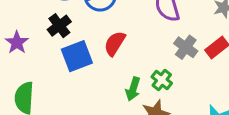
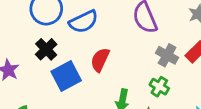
green cross: (162, 80) -> (159, 87), moved

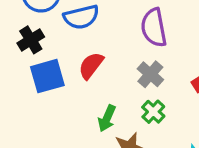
gray cross: (167, 55) -> (150, 74), moved

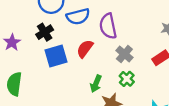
purple semicircle: (154, 28) -> (108, 26), moved

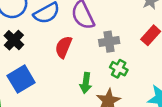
gray cross: (124, 54) -> (109, 42), turned -35
blue square: (56, 56) -> (21, 79), moved

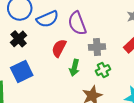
green cross: (119, 69) -> (103, 70), turned 32
green arrow: (86, 83) -> (74, 68), moved

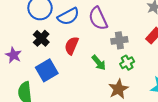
red semicircle: (59, 48) -> (72, 46), moved
green arrow: (74, 68) -> (99, 63), turned -49

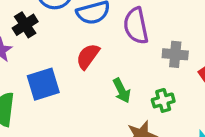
black cross: (41, 38) -> (25, 25), moved
gray cross: (119, 40) -> (175, 54), moved

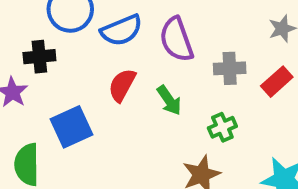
black cross: (25, 25) -> (39, 57), turned 35
green arrow: (122, 91) -> (169, 100), moved

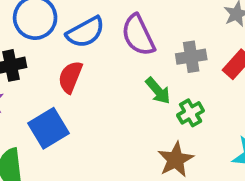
red semicircle: (122, 85) -> (70, 77), moved
green arrow: (169, 100) -> (158, 91), moved

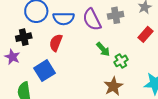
blue semicircle: (85, 32) -> (64, 18), turned 30
gray cross: (191, 57) -> (116, 15), moved

